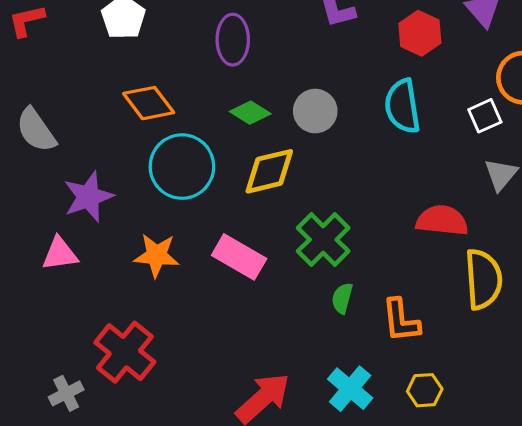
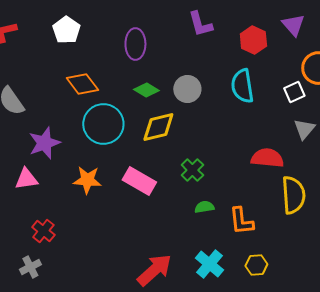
green cross: (323, 240) -> (192, 170), size x0.7
green semicircle: (342, 298) -> (204, 207), turned 66
red cross: (125, 352) -> (43, 231), moved, size x0.6

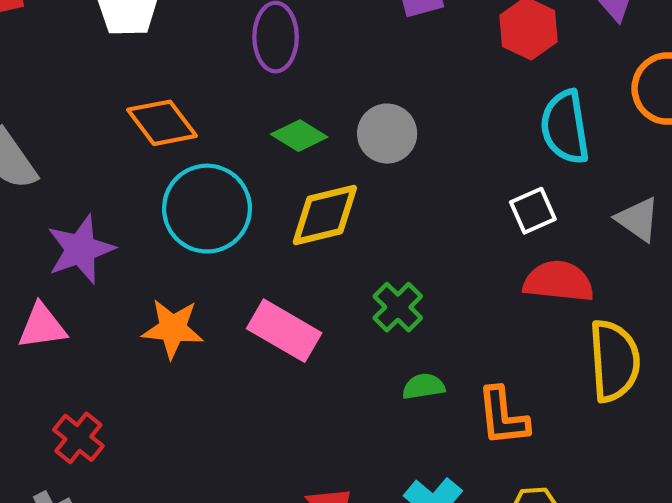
cyan semicircle: (242, 86) -> (565, 127), moved
white square: (294, 92) -> (533, 211), moved
gray triangle: (304, 129) -> (638, 219), turned -35

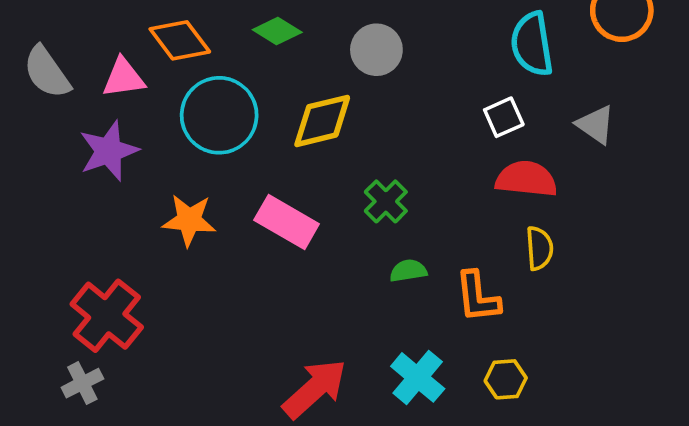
green diamond: (299, 136) -> (277, 31), moved
pink triangle: (42, 326) -> (124, 78), moved
yellow semicircle: (614, 361) -> (539, 248), moved, size x0.6
red cross: (78, 438) -> (107, 316), size x1.6

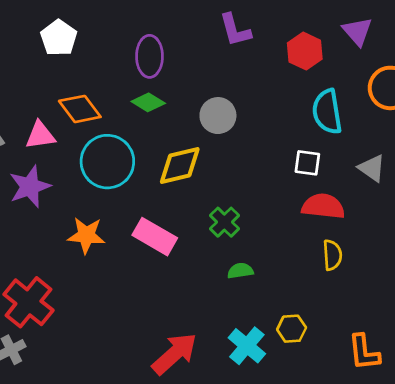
white square: (504, 117) -> (307, 163), turned 32
orange L-shape: (478, 297) -> (364, 352), moved
yellow hexagon: (506, 379) -> (292, 329), moved

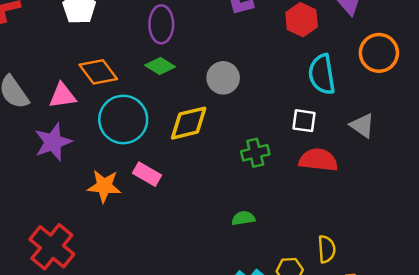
green cross: (224, 222) -> (255, 153), moved, turned 32
pink rectangle: (155, 237) -> (147, 174), moved, size x0.7
yellow semicircle: (332, 255) -> (327, 249), moved

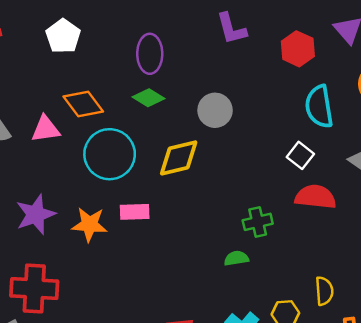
white square: (304, 121) -> (300, 155), turned 30
purple star: (53, 142) -> (36, 214), moved
green cross: (255, 153) -> (258, 222), moved
pink rectangle: (147, 174) -> (135, 212), turned -32
red cross: (52, 247) -> (34, 288), turned -36

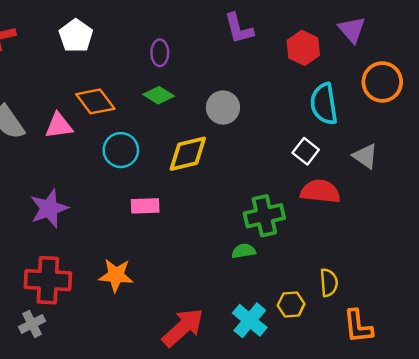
purple ellipse: (150, 54) -> (160, 53), size x0.7
cyan circle: (110, 154) -> (121, 150), size x0.7
green cross: (258, 222) -> (264, 216), size x1.4
orange star: (90, 224) -> (116, 275), moved

